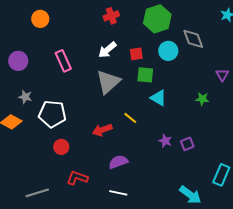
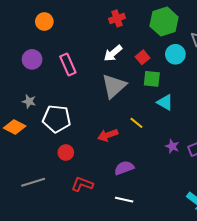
red square: (136, 54) -> (143, 57), turned -32
purple circle: (18, 61) -> (32, 59), moved
gray line: (37, 193) -> (33, 182), moved

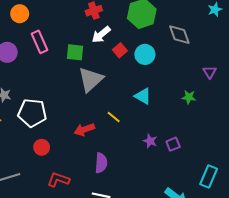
white arrow: (113, 53) -> (101, 35), moved
cyan circle: (175, 54) -> (145, 54), moved
pink rectangle: (68, 65) -> (40, 42), moved
green square: (152, 79) -> (75, 52), moved
purple semicircle: (124, 168) -> (101, 163), turned 114

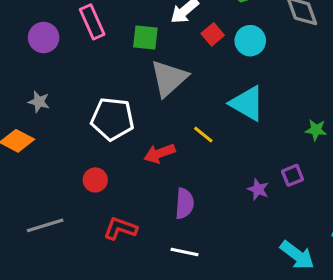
cyan triangle: (143, 96) -> (247, 103), size x1.4
green star: (189, 97) -> (316, 130), moved
white pentagon: (32, 113) -> (112, 119), moved
purple star: (150, 141) -> (258, 189), moved

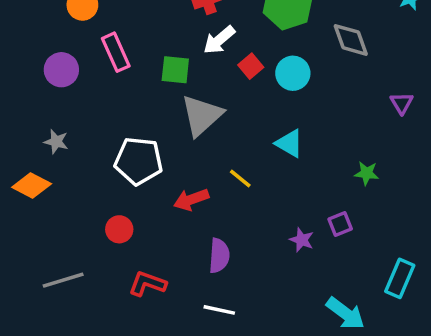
cyan triangle: (247, 103) -> (289, 143), size x0.7

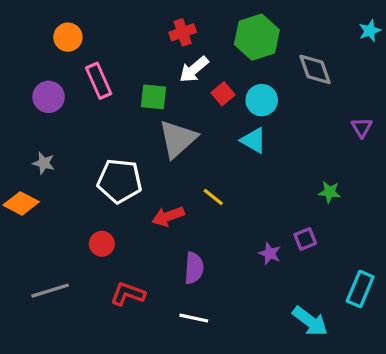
cyan triangle: (289, 143) -> (254, 140), moved

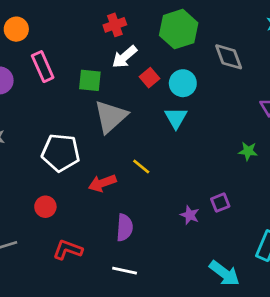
cyan triangle: (254, 140) -> (176, 118), turned 30
green star: (329, 192) -> (248, 151), moved

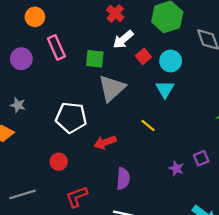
red cross: (115, 25) -> (115, 13), turned -30
yellow line: (141, 166) -> (148, 125), moved
red L-shape: (68, 250) -> (77, 197), turned -40

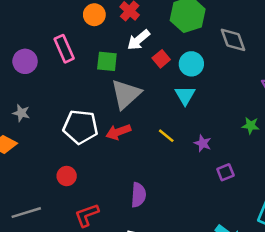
orange circle: (35, 17) -> (94, 15), moved
red arrow: (105, 142) -> (118, 132), moved
purple star: (176, 168) -> (203, 143), moved

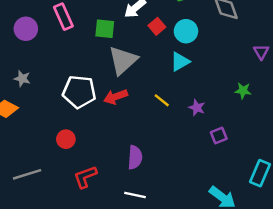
cyan triangle: (185, 95) -> (180, 62), turned 30

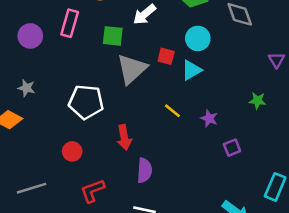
pink rectangle: (63, 17) -> (70, 23), turned 40
red square: (157, 26) -> (166, 56), moved, turned -35
red arrow: (116, 97) -> (124, 137), moved, turned -80

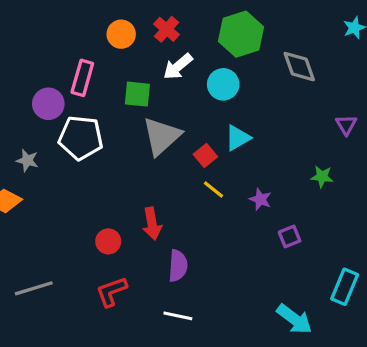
purple circle: (30, 36) -> (48, 104), moved
cyan circle: (198, 38) -> (223, 84), moved
red square: (166, 56) -> (205, 156), moved, turned 36
white pentagon: (86, 102) -> (81, 138), moved
red circle: (72, 151) -> (108, 241), moved

